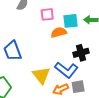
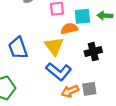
blue L-shape: (66, 70) -> (59, 71), moved
yellow triangle: (41, 75) -> (54, 46), moved

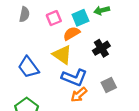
orange arrow: (70, 91) -> (79, 95), moved

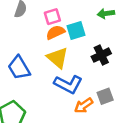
cyan square: (80, 18) -> (76, 30), moved
orange semicircle: (72, 33) -> (55, 32), moved
orange arrow: (79, 95) -> (84, 106), moved

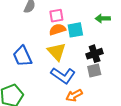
gray square: (105, 96) -> (94, 71), moved

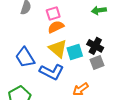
cyan square: (75, 30) -> (75, 52), moved
black cross: (95, 54) -> (95, 46), turned -35
blue L-shape: (63, 75) -> (52, 72), moved

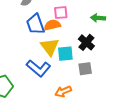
pink square: (53, 13) -> (61, 13), moved
black cross: (95, 46) -> (86, 42), moved
blue trapezoid: (25, 57) -> (35, 24), moved

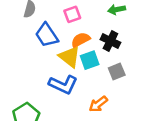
orange semicircle: (52, 25) -> (81, 40), moved

